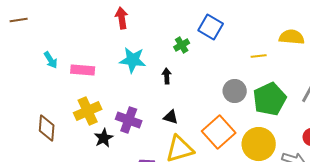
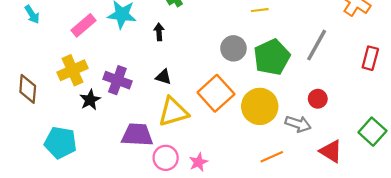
pink rectangle: (83, 70) -> (84, 25), moved, turned -45

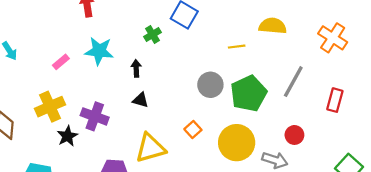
pink rectangle: (84, 25) -> (61, 62), size x0.7
red rectangle: (370, 58) -> (335, 100), moved
black triangle: (163, 77) -> (141, 100), moved
orange square: (216, 93) -> (193, 130), size x0.5

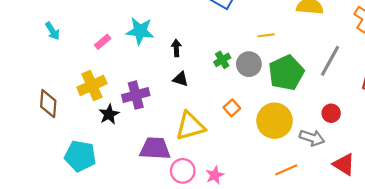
green cross: (153, 35) -> (222, 60), moved
yellow line: (237, 47) -> (266, 35), moved
purple cross: (95, 116) -> (136, 95), turned -35

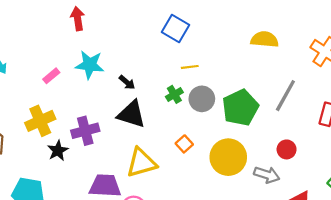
yellow line: (266, 35) -> (190, 67), moved
black arrow: (176, 48) -> (127, 82), turned 133
black triangle: (181, 79) -> (131, 114), size x1.8

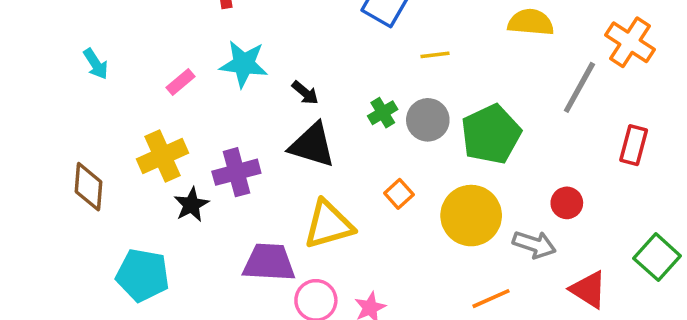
yellow line: (190, 67) -> (435, 55), moved
gray line: (285, 96) -> (579, 87), moved

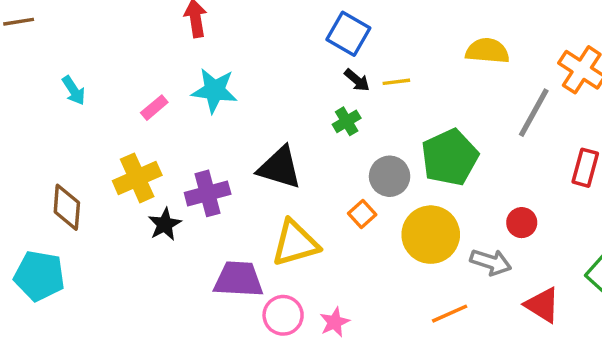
black arrow: (305, 93) -> (357, 80), moved
green cross: (383, 113) -> (347, 121), moved
gray circle: (428, 120) -> (390, 176), moved
cyan pentagon: (143, 275) -> (39, 276), moved

